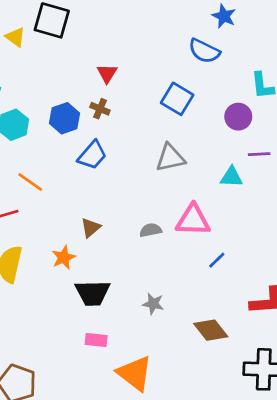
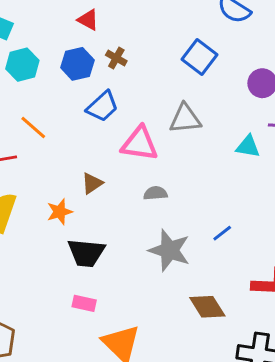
red triangle: (107, 73) -> (88, 20), moved, turned -40
pink triangle: (193, 220) -> (140, 144), moved
gray star: (153, 304) -> (169, 250), moved, size x1.8

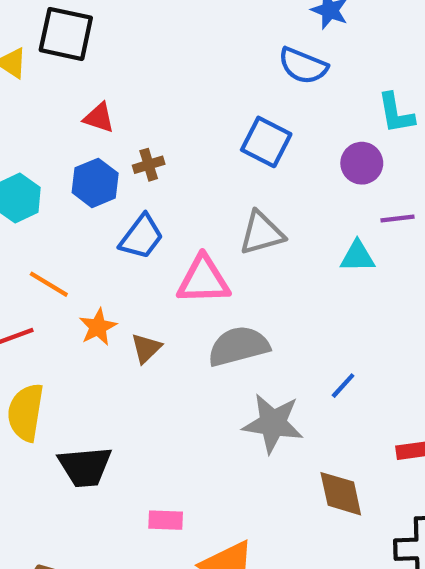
brown cross: (116, 58) -> (149, 165), turned -36
gray semicircle: (155, 193) -> (238, 346), size x1.8
orange star: (60, 212) -> (98, 327), moved
black trapezoid: (86, 253) -> (85, 467), moved
brown diamond: (207, 307) -> (341, 494), turned 30

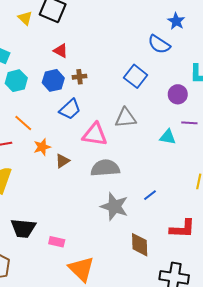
black trapezoid: (85, 467) -> (23, 228), moved

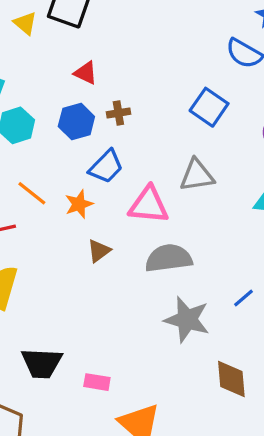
orange star: (42, 147) -> (79, 204), moved

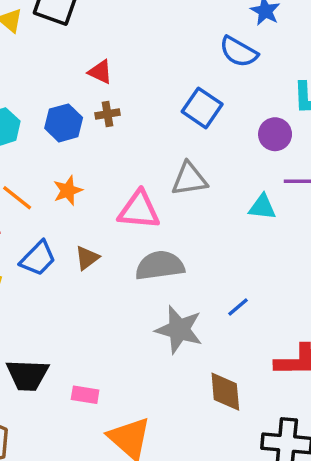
red triangle: (86, 73) -> (100, 72), moved
blue trapezoid: (106, 167) -> (38, 258), moved
orange star: (79, 204) -> (68, 190), moved

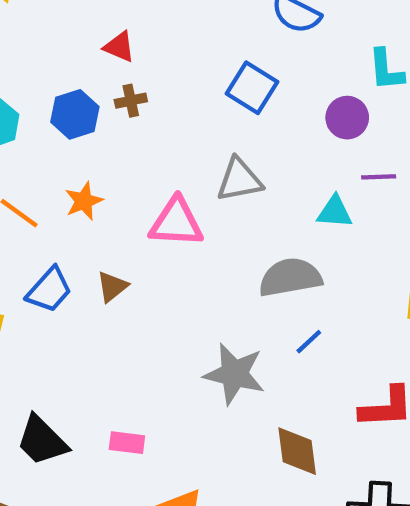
gray semicircle: (160, 266) -> (290, 277), moved
black trapezoid: (27, 375) -> (42, 441), turned 45
pink rectangle: (85, 395) -> (127, 443), moved

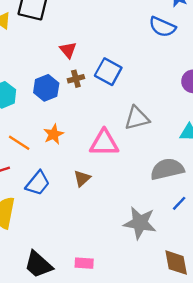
red triangle: (119, 47) -> (68, 50), turned 30
blue square: (252, 88) -> (108, 72), moved
brown triangle: (112, 287) -> (82, 178), moved

